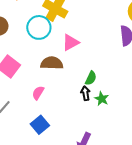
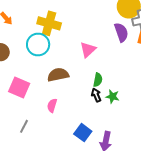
pink triangle: (71, 43) -> (88, 50), moved
blue square: (40, 125) -> (83, 133), moved

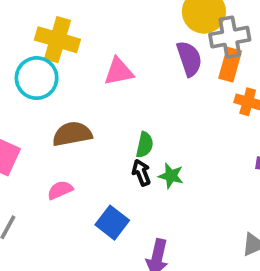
pink triangle: (88, 50) -> (119, 72), moved, turned 30
pink semicircle: (52, 105) -> (60, 190), turned 48
blue square: (83, 133) -> (112, 223), moved

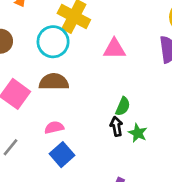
brown semicircle: (72, 134) -> (54, 82), moved
blue square: (112, 223) -> (62, 155), moved

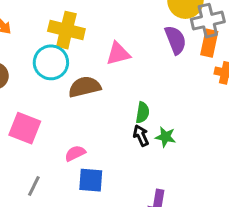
brown semicircle: (54, 82) -> (85, 87), moved
blue square: (62, 155) -> (91, 180), turned -30

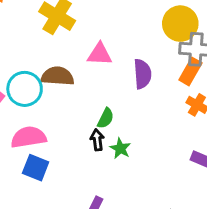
purple semicircle: (175, 40) -> (142, 74), moved
cyan circle: (51, 62) -> (25, 89), moved
pink semicircle: (75, 153) -> (29, 137), size x1.6

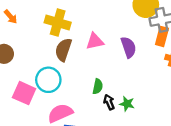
brown semicircle: (58, 76) -> (63, 50), moved, turned -60
green semicircle: (106, 118) -> (98, 86), moved

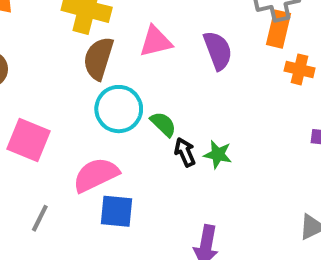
cyan circle: (48, 80) -> (119, 109), moved
green semicircle: (98, 86) -> (163, 124), turned -56

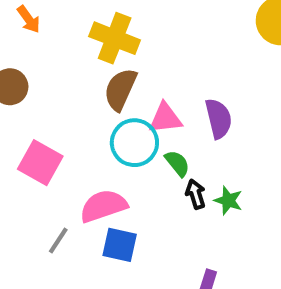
pink triangle: (156, 41) -> (165, 118), moved
purple semicircle: (218, 50) -> (219, 119), moved
gray line: (40, 218) -> (58, 241), moved

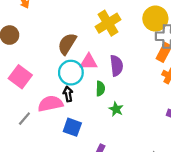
yellow cross: (115, 38) -> (108, 23), moved, turned 30
green semicircle: (177, 163) -> (100, 89), moved, turned 32
black arrow: (196, 194) -> (68, 94), moved
blue square: (120, 245) -> (72, 127), moved

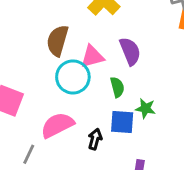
black arrow: (68, 94) -> (95, 139), moved, turned 40
blue square: (72, 127) -> (122, 122), moved

